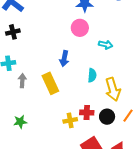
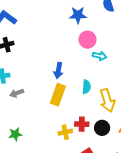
pink circle: (80, 28) -> (87, 40), moved
gray arrow: (22, 81) -> (17, 93), turned -112
yellow rectangle: (50, 83) -> (58, 95), moved, turned 45

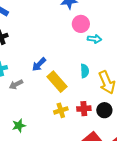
blue arrow: (58, 70) -> (39, 64), moved, turned 42
yellow rectangle: (58, 95) -> (57, 82), turned -55
yellow cross: (65, 132) -> (61, 110), moved

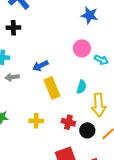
pink circle: (81, 24) -> (82, 48), moved
yellow cross: (61, 110) -> (36, 121), moved

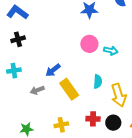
gray arrow: (12, 77) -> (37, 90), moved

